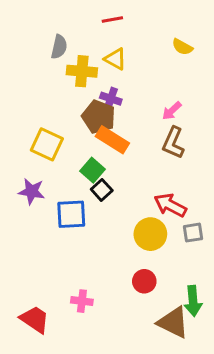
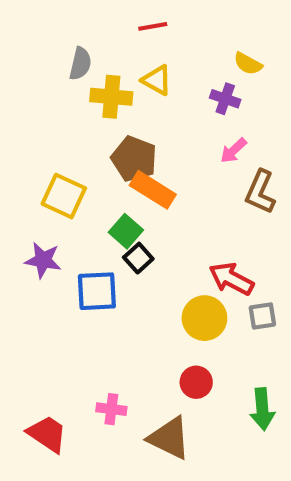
purple cross: (111, 99) -> (225, 99), moved
brown L-shape: (173, 143) -> (260, 192), moved
brown triangle: (173, 322) -> (169, 438), moved

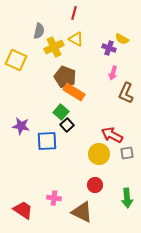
red line: (153, 26) -> (74, 13), turned -64
yellow semicircle: (248, 64) -> (122, 39), moved
yellow cross: (111, 97) -> (54, 47), turned -30
pink arrow: (233, 151) -> (113, 73), turned -32
yellow square: (64, 196) -> (16, 60), moved

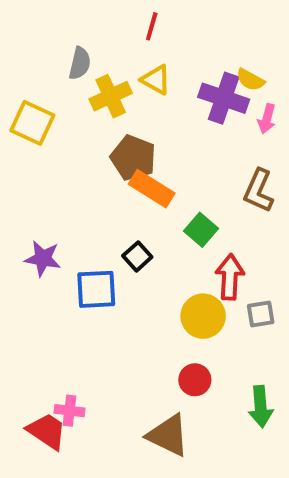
purple cross: (109, 48) -> (224, 98), size x1.6
pink arrow: (113, 73) -> (267, 119), moved
green square: (61, 112) -> (201, 230), moved
red arrow: (112, 135) -> (230, 277), turned 65
pink cross: (54, 198) -> (69, 411), moved

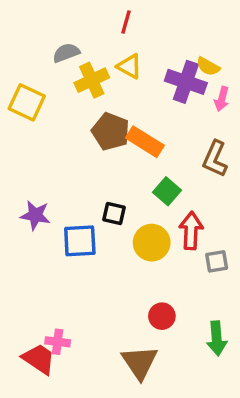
gray semicircle: (80, 63) -> (66, 53), turned -124
orange rectangle: (152, 189) -> (145, 142), moved
black square: (137, 256) -> (114, 214), turned -35
yellow circle: (203, 316) -> (152, 243), moved
brown triangle: (168, 435) -> (140, 362), turned 30

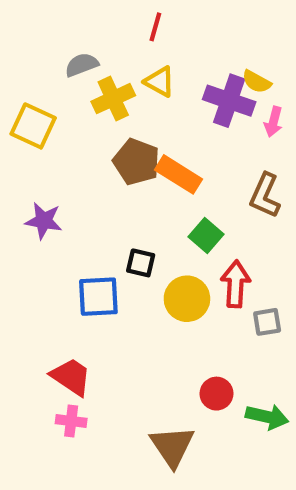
purple star: (35, 215) -> (44, 221), moved
red circle: (162, 316) -> (216, 394), moved
green arrow: (217, 338) -> (267, 417), turned -72
red trapezoid: (39, 359) -> (71, 377), moved

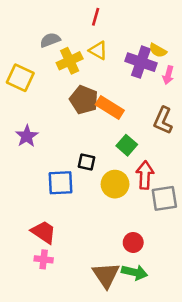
purple star: (44, 221) -> (27, 136), turned 30
gray square: (267, 322) -> (164, 198), size x1.5
green arrow: (267, 417) -> (134, 272), moved

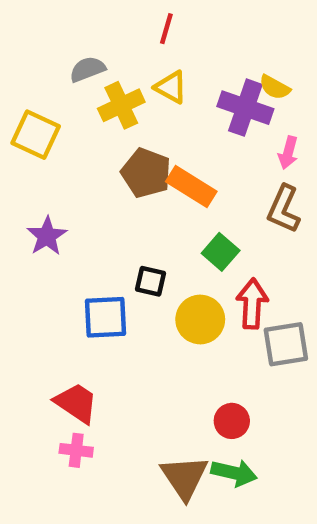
pink arrow: (168, 75) -> (288, 153), moved

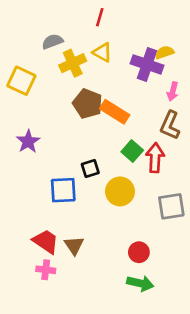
yellow semicircle: (275, 87) -> (165, 52), turned 132
black square: (151, 281) -> (90, 168), turned -30
red arrow: (252, 304) -> (155, 158), moved
brown triangle: (184, 477) -> (74, 245), moved, size x0.7

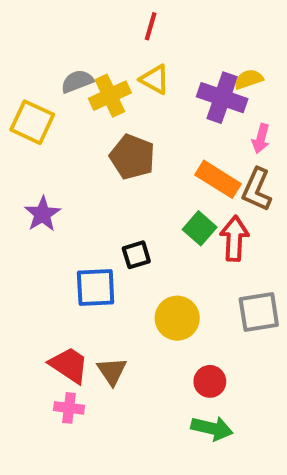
gray semicircle: (52, 42) -> (77, 81), moved
orange rectangle: (115, 112) -> (218, 179), moved
yellow circle: (120, 191) -> (177, 318), moved

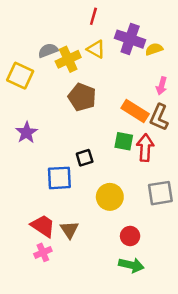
purple cross: (222, 98) -> (130, 39), moved
green square: (200, 228) -> (124, 141), turned -30
pink cross: (69, 408) -> (43, 252), turned -30

